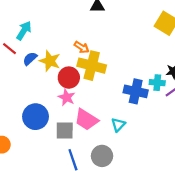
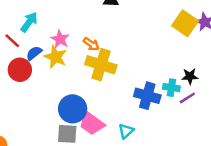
red circle: (69, 78) -> (20, 70), moved
pink star: (67, 97) -> (60, 39), moved
blue circle: (36, 117) -> (73, 109), moved

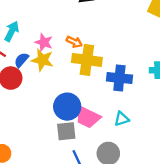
blue cross: (147, 96) -> (119, 78), moved
cyan triangle: (126, 131) -> (122, 119), turned 35

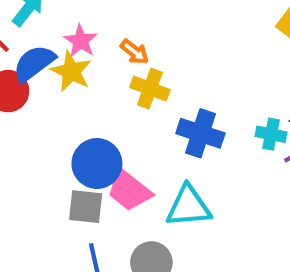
blue semicircle: (21, 60) -> (34, 63), size x1.5
yellow cross: (87, 60) -> (150, 89), size x0.7
cyan triangle: (122, 119) -> (188, 206), size x1.6

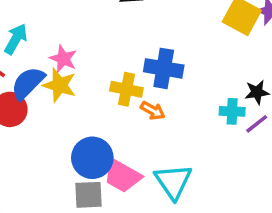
orange arrow: (134, 52) -> (153, 111), moved
blue cross: (200, 133) -> (164, 68), moved
cyan triangle: (188, 206) -> (173, 181), turned -51

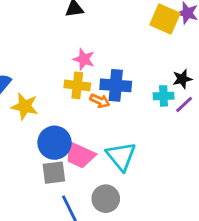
pink star: (63, 59) -> (84, 59), moved
blue cross: (164, 68) -> (116, 85), moved
yellow star: (59, 85) -> (25, 106), moved

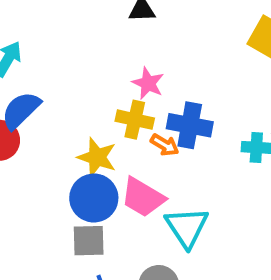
yellow star: (25, 106) -> (97, 157), moved
pink trapezoid: (80, 155) -> (143, 197), moved

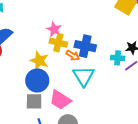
pink star: (148, 83) -> (54, 29), moved
pink trapezoid: (143, 197) -> (60, 100), moved
cyan triangle: (187, 227) -> (84, 76), moved

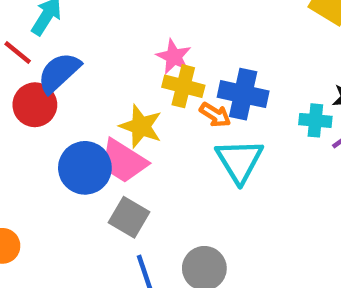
blue circle: (37, 80) -> (85, 168), moved
pink trapezoid: (60, 100) -> (123, 161), moved
gray square: (34, 101) -> (129, 217), turned 30

